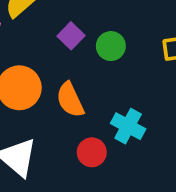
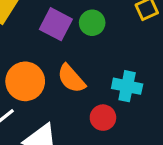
purple square: (71, 36) -> (56, 24), size x1.4

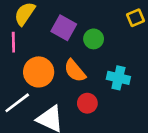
green circle: (92, 23) -> (94, 39), moved
red circle: (103, 118) -> (87, 103), moved

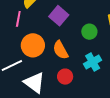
green circle: (94, 39) -> (89, 32), moved
cyan cross: (118, 78) -> (93, 62), turned 36

